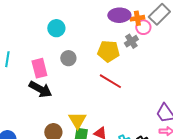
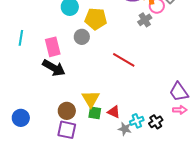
yellow pentagon: (108, 51) -> (96, 19), moved

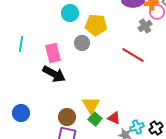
red line: (124, 60) -> (133, 55), moved
green square: (95, 113) -> (95, 119), turned 32
blue circle: (21, 118) -> (21, 113), moved

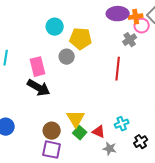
red line: (133, 55) -> (118, 69), turned 65
cyan cross: (137, 127) -> (122, 124), moved

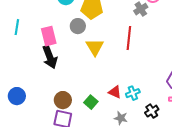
black arrow: (39, 88) -> (50, 57), turned 40
yellow triangle: (76, 119) -> (95, 47), moved
red triangle: (99, 132) -> (115, 92), moved

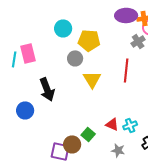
pink rectangle: (49, 36) -> (28, 53), moved
blue circle: (17, 96) -> (25, 110), moved
brown circle: (63, 100) -> (72, 144), moved

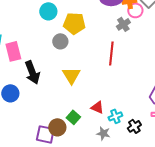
pink rectangle: (28, 53) -> (13, 51), moved
yellow triangle: (92, 79) -> (71, 75), moved
cyan cross: (130, 125) -> (115, 116), moved

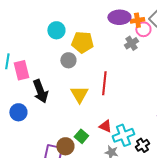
red line: (111, 53) -> (104, 83), moved
cyan cross: (115, 116) -> (123, 135), size x1.5

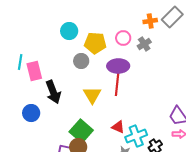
purple ellipse: (119, 17) -> (118, 66), moved
pink circle: (143, 29) -> (123, 38), moved
green square: (81, 136) -> (81, 131), moved, size x1.6

